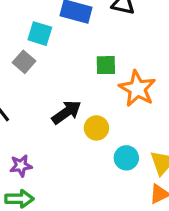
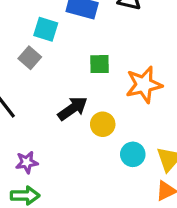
green square: (106, 65) -> (100, 64), moved
orange star: (137, 89) -> (144, 85), turned 30

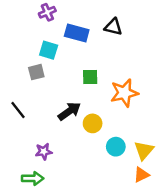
gray square: (30, 58) -> (36, 72), turned 35
purple star: (27, 162) -> (44, 152), moved

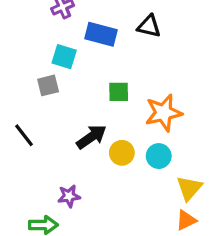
cyan circle: (116, 147) -> (159, 156), moved
purple star: (44, 152) -> (69, 196), moved

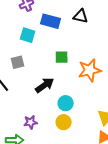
gray square: (48, 85) -> (18, 62), moved
yellow circle: (122, 153) -> (64, 122), moved
cyan circle: (159, 156) -> (66, 103), moved

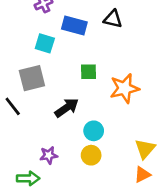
gray square: (18, 62) -> (32, 78), size x1.5

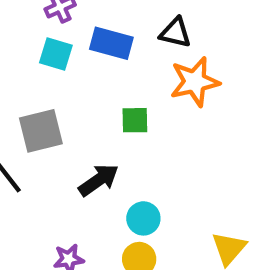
cyan square: (45, 43) -> (56, 54), moved
orange star: (124, 88) -> (195, 82), moved

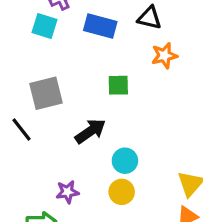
cyan square: (56, 54) -> (44, 26), moved
orange star: (195, 82) -> (164, 56), size x0.7

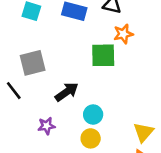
green square: (118, 85) -> (103, 55), moved, size x1.5
purple star: (67, 192) -> (46, 126), moved

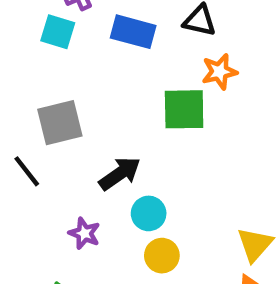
cyan circle: (93, 115) -> (149, 213), moved
purple star: (46, 126) -> (84, 233), turned 30

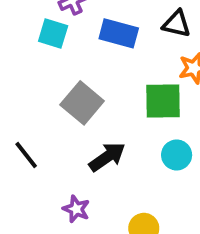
gray square: (60, 123) -> (82, 103), moved, turned -36
cyan circle: (149, 213) -> (177, 155), moved

